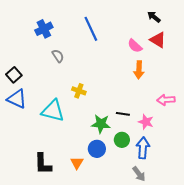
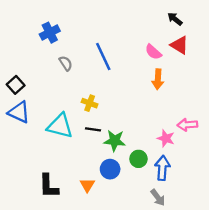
blue line: (91, 29) -> (103, 56), moved
pink arrow: (166, 100) -> (187, 125), moved
black line: (123, 114) -> (93, 129), moved

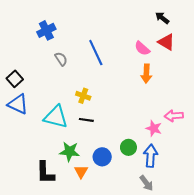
green star: (115, 141) -> (69, 152), moved

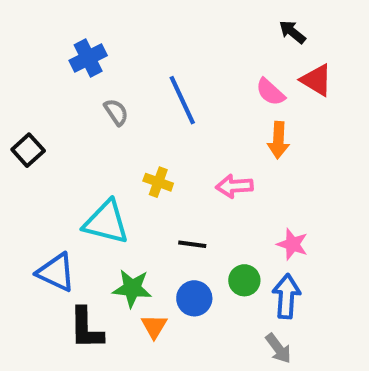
black arrow: (162, 18) -> (292, 32), moved
blue triangle: (18, 104) -> (56, 272), moved
pink arrow: (174, 116) -> (234, 186), moved
black line: (86, 120) -> (192, 244), moved

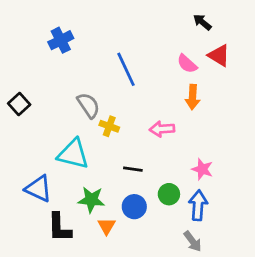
gray semicircle: (116, 112) -> (88, 105), moved, size x1.4

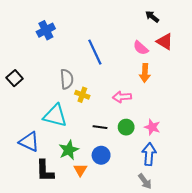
gray semicircle: (88, 105) -> (67, 79), turned 30
green circle: (169, 194) -> (126, 127), moved
green star: (91, 200) -> (69, 150), turned -30

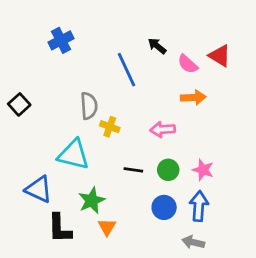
black arrow: (152, 17) -> (157, 46), moved
orange arrow: (145, 73) -> (193, 97), turned -96
blue circle: (101, 155) -> (164, 207), moved
gray arrow: (145, 181) -> (193, 242), turned 140

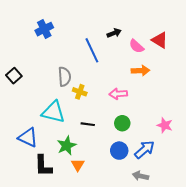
black arrow: (157, 46) -> (114, 33), turned 120
black line: (133, 170) -> (88, 124), moved
pink star: (203, 170) -> (165, 125), moved
blue arrow: (199, 206) -> (145, 150), turned 45

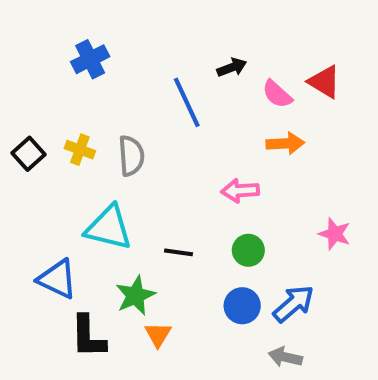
yellow cross: (80, 92) -> (80, 150), moved
pink star: (165, 125) -> (335, 234), moved

